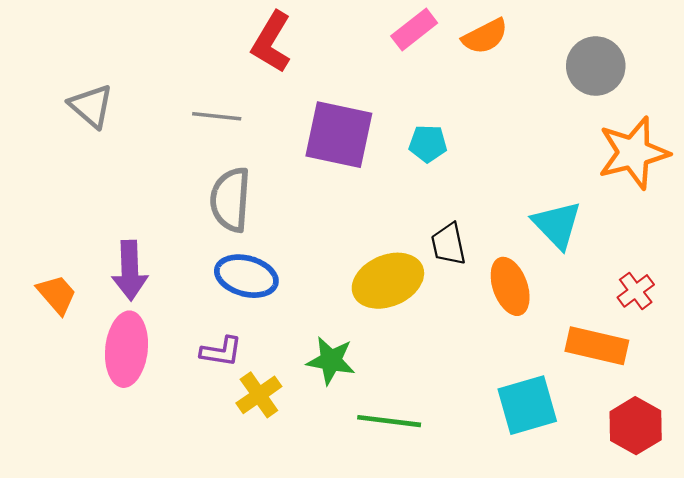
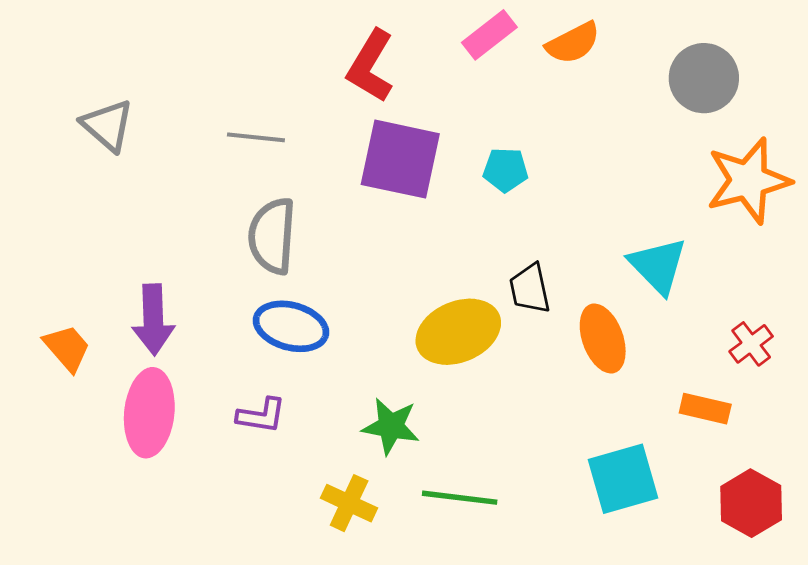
red L-shape: (271, 42) -> (371, 66), moved
orange rectangle: (597, 346) -> (705, 409), size x0.7
yellow cross: (259, 395) -> (349, 503), moved, turned -30

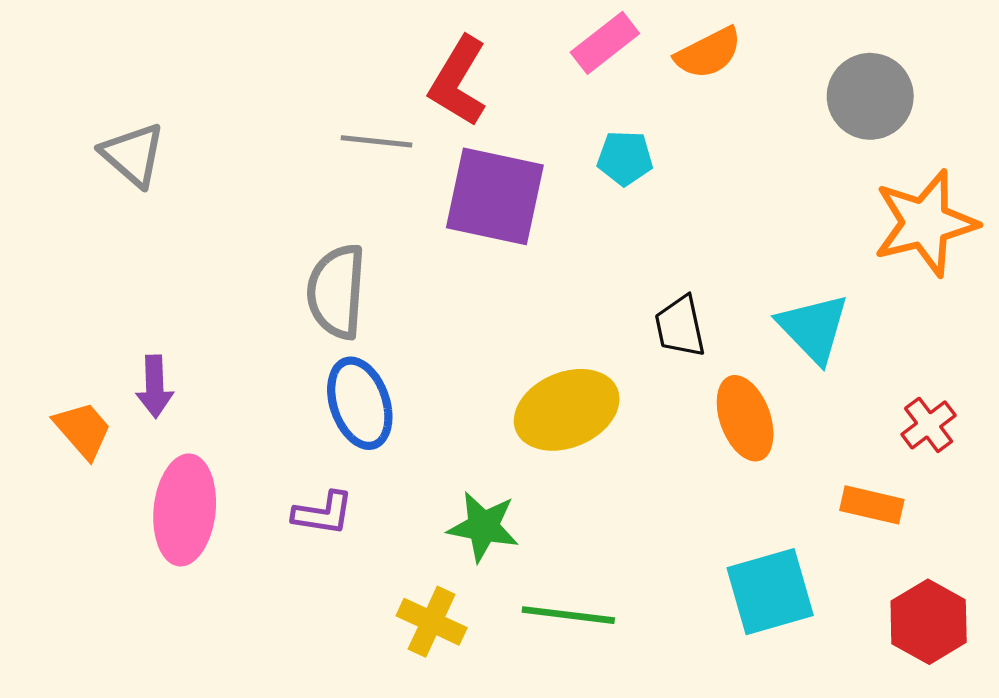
gray line: (256, 137) -> (376, 141), moved
cyan pentagon: (506, 170) -> (625, 158), moved
black trapezoid: (530, 289) -> (680, 326), moved
purple arrow: (153, 320) -> (155, 387), moved, size x0.7
blue ellipse: (291, 326) -> (360, 403), turned 56

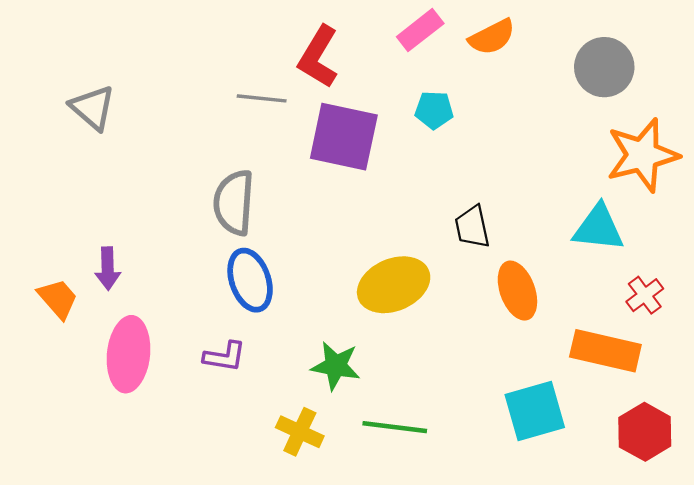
cyan triangle: (813, 328) -> (598, 228), moved, turned -40
orange rectangle: (872, 505) -> (605, 351), size x1.6

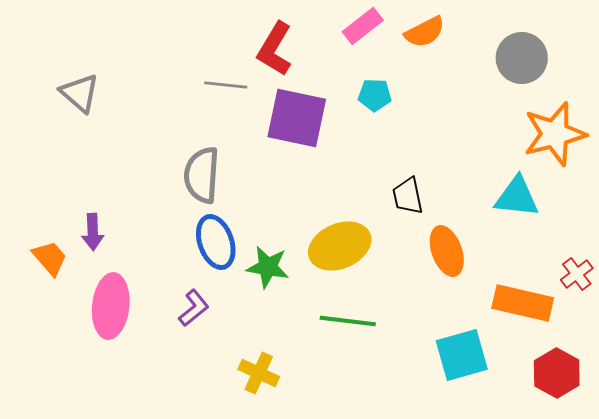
red cross: (645, 295) -> (577, 274), moved
purple L-shape: (225, 357) -> (194, 308), turned -48
green star: (336, 366) -> (268, 267), moved
green line: (395, 427) -> (348, 321), moved

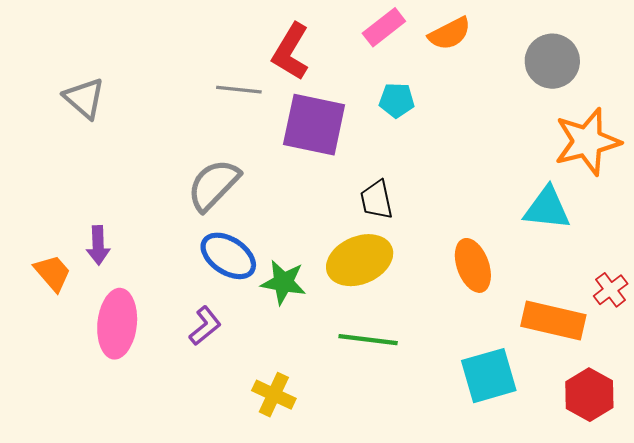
gray semicircle: (202, 175) -> (213, 185), turned 40
black trapezoid: (408, 196) -> (377, 200), moved
blue ellipse: (216, 242) -> (228, 256), turned -38

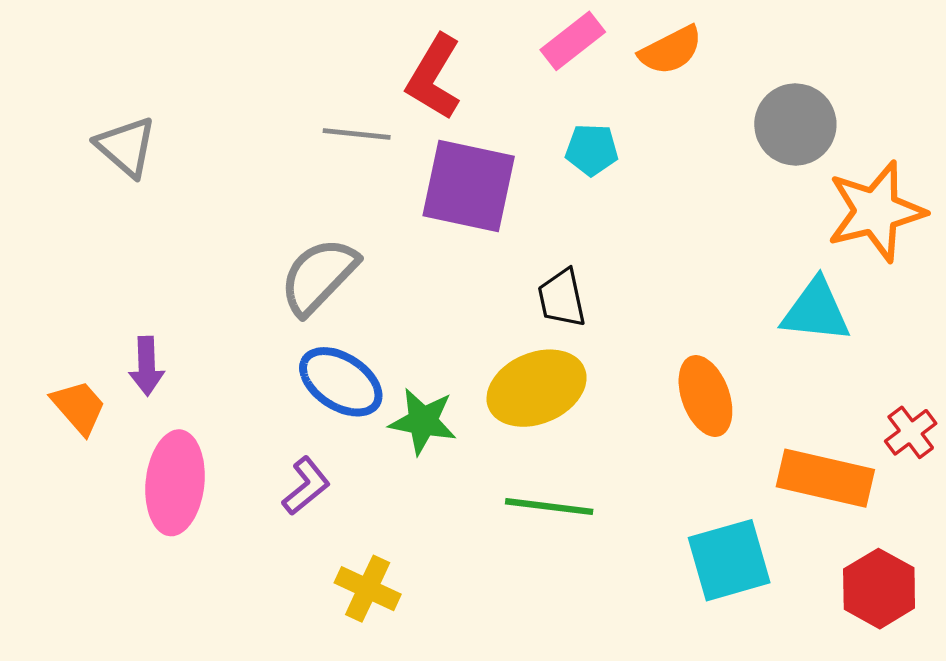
gray circle: (552, 61) -> (795, 124), moved
yellow cross: (274, 395) -> (368, 589), moved

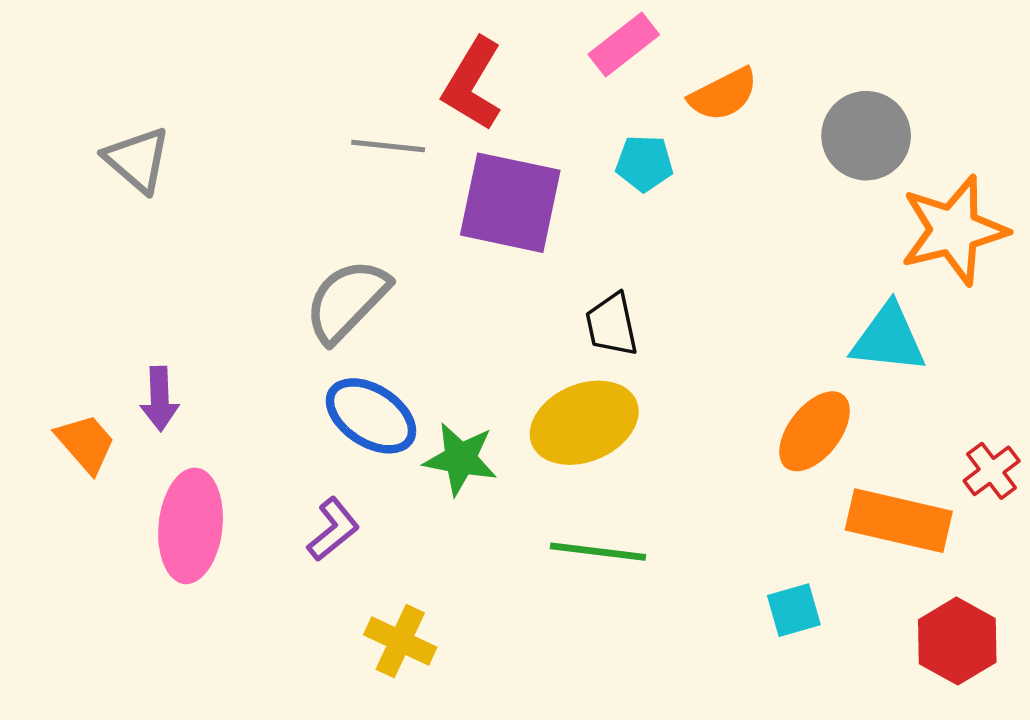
orange semicircle: (671, 50) -> (723, 94), moved
orange ellipse: (705, 396) -> (815, 431), moved, turned 58
cyan square: (729, 560) -> (794, 610), size x0.6

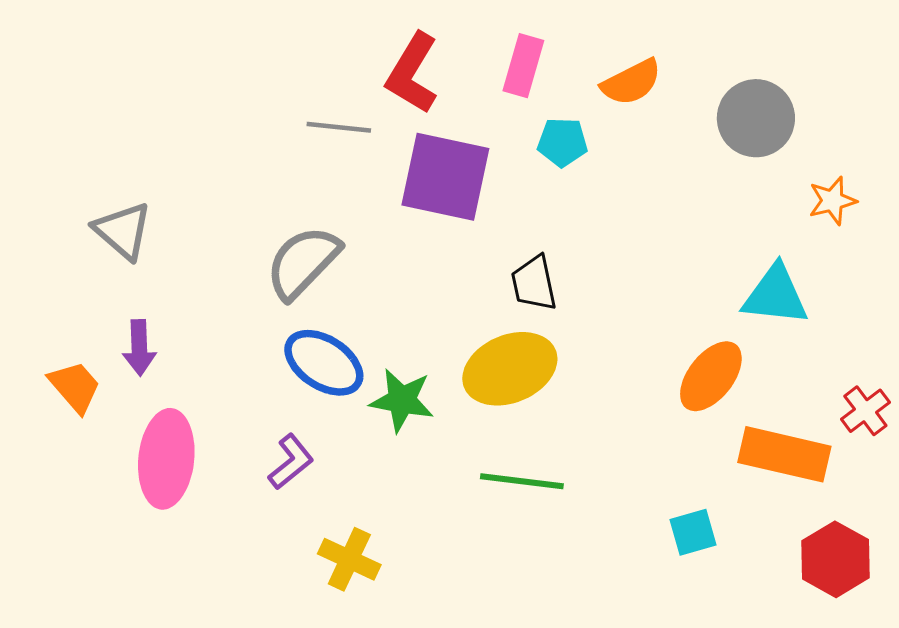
pink rectangle: (624, 45) -> (523, 66), moved, turned -36
gray triangle: (137, 160) -> (123, 231), moved
orange star: (954, 230) -> (832, 201), size x0.5

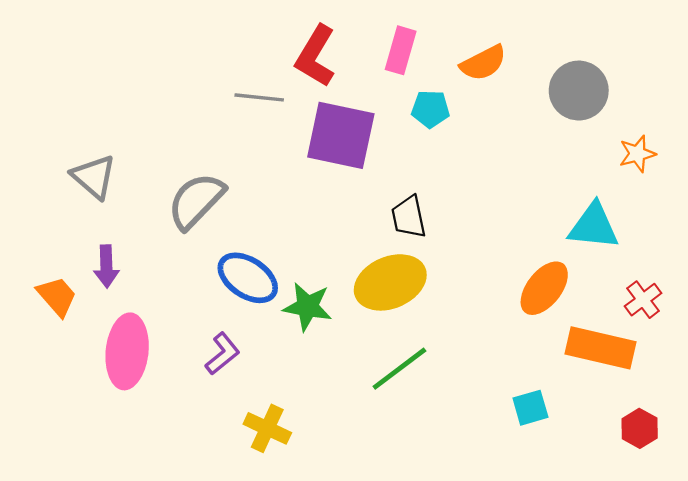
gray semicircle: (303, 262) -> (196, 201), moved
red cross: (865, 411) -> (643, 300), moved
green line: (522, 481) -> (399, 369), turned -44
red hexagon: (835, 559) -> (640, 428), size x0.7

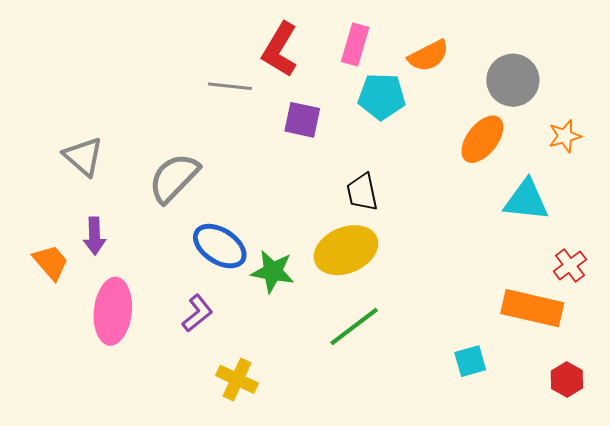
cyan pentagon: (430, 109) -> (382, 96), size x1.4
purple square: (341, 135) -> (302, 120), size x0.6
orange ellipse: (544, 288) -> (482, 139), moved

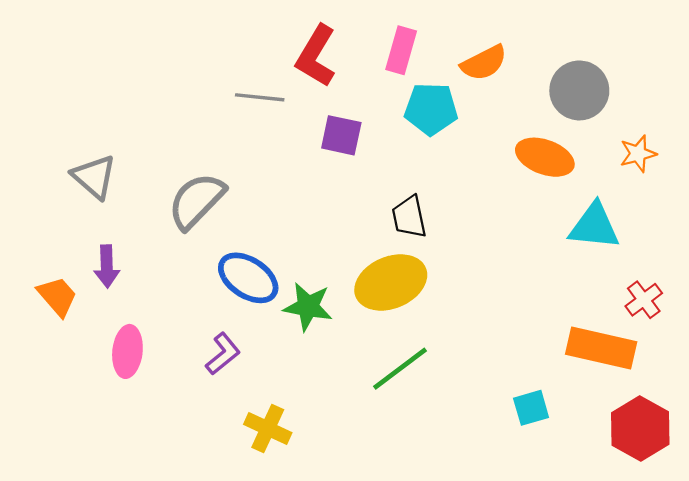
orange ellipse: (482, 139) -> (545, 157), turned 72
pink ellipse: (113, 311) -> (127, 351), size x0.7
red hexagon: (567, 379) -> (640, 428), size x1.6

